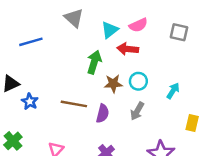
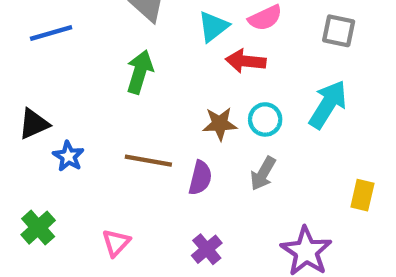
blue line: (31, 42) -> (51, 33), moved
green arrow: (94, 62) -> (140, 72), moved
cyan arrow: (173, 91) -> (328, 104), moved, size x1.6

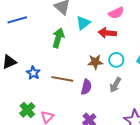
cyan triangle: (213, 27) -> (83, 23), moved
blue star: (68, 156) -> (33, 73), moved
green cross: (38, 228) -> (27, 110), moved

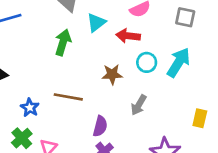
cyan circle: (116, 60) -> (147, 62), moved
blue star: (33, 73) -> (30, 108), moved
purple semicircle: (86, 87) -> (100, 126), moved

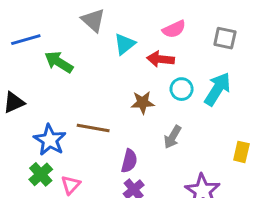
green arrow: (63, 42) -> (59, 62), moved, turned -75
blue star: (30, 108) -> (50, 140), size x1.5

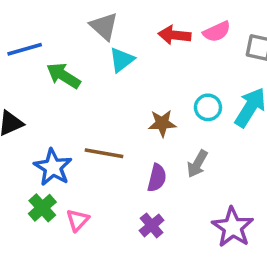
pink semicircle: (174, 29) -> (217, 32), moved
cyan triangle: (125, 44) -> (122, 60), moved
red arrow: (161, 59) -> (174, 35), moved
purple semicircle: (129, 161) -> (157, 178), moved

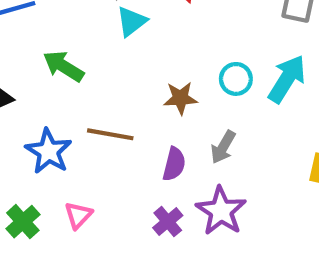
green arrow: (63, 76) -> (63, 66), moved
green cross: (42, 208) -> (23, 222), moved
purple star: (233, 227) -> (221, 211), moved

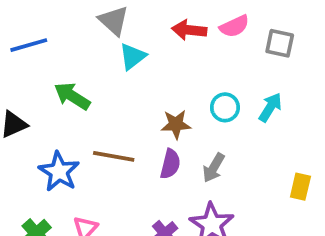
cyan arrow: (287, 79) -> (270, 107), size x0.7
purple semicircle: (174, 164) -> (170, 164), moved

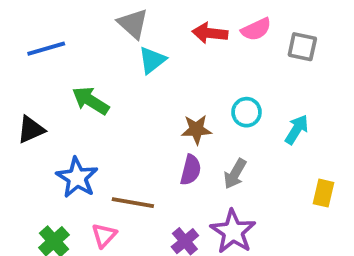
cyan arrow: (270, 107) -> (297, 129), moved
brown line: (114, 156) -> (133, 203), moved

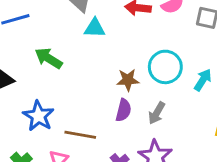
cyan triangle: (152, 60) -> (95, 28), turned 40
cyan circle: (246, 112) -> (165, 67), size x1.5

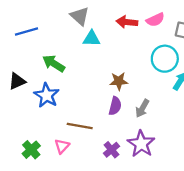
cyan circle: (165, 67) -> (165, 59), moved
blue star: (38, 116) -> (47, 95), moved

